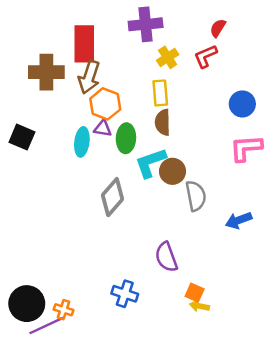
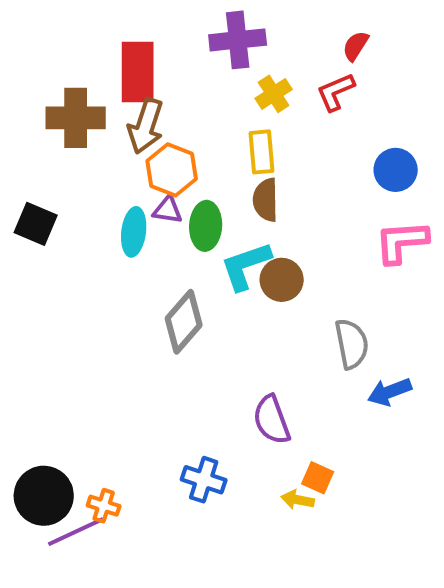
gray semicircle: (196, 196) -> (352, 344), moved
blue arrow: (239, 220) -> (390, 392), moved
yellow arrow: (199, 306) -> (298, 500), moved

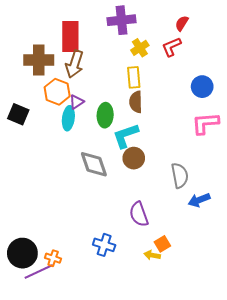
orange hexagon: (172, 170) -> (57, 92), moved
purple triangle: (168, 210) -> (77, 102), moved, turned -42
brown circle: (282, 280) -> (134, 158), moved
gray diamond: (184, 322) -> (94, 164), turned -60
orange square: (318, 478) -> (162, 244), turned 35

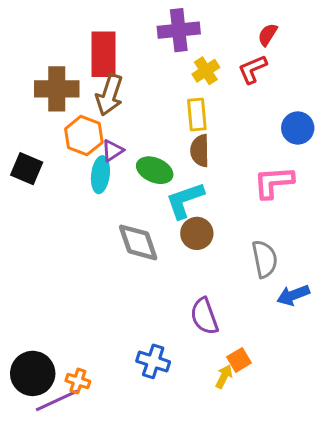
green ellipse: (105, 115) -> (155, 170), turned -70
pink L-shape: (205, 123) -> (274, 182), moved
yellow arrow: (152, 255) -> (224, 376), turned 105

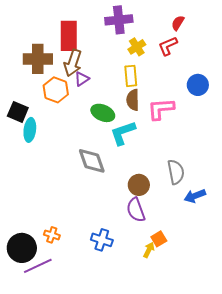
purple triangle: (113, 151) -> (82, 79), moved
cyan ellipse: (100, 175) -> (30, 130), moved
pink L-shape: (274, 182) -> (161, 109), moved
brown circle: (197, 233) -> (139, 185), moved
orange cross: (78, 381) -> (52, 235), moved

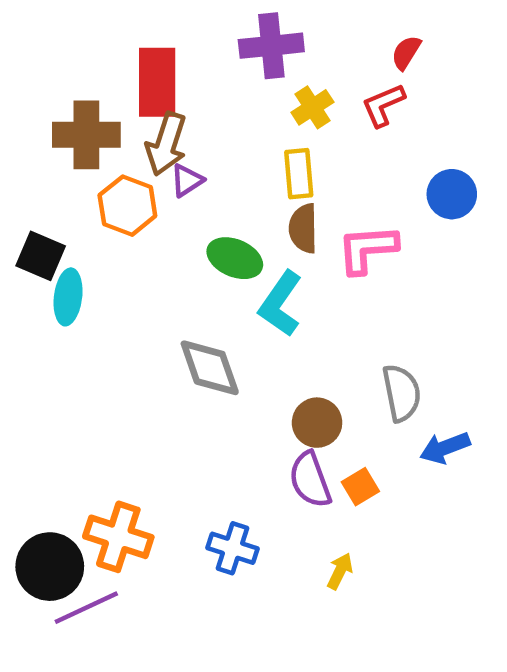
cyan L-shape: (123, 133) -> (280, 304), turned -36
orange cross: (52, 235) -> (118, 537), size x1.8
orange square: (159, 239) -> (360, 487), moved

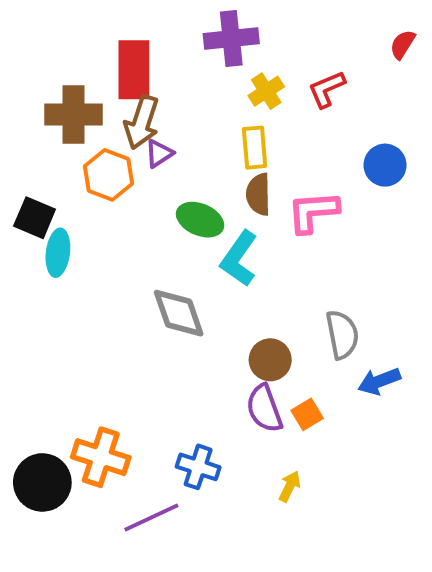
red semicircle: (406, 53) -> (403, 44), moved
purple line: (86, 608) -> (151, 518), moved

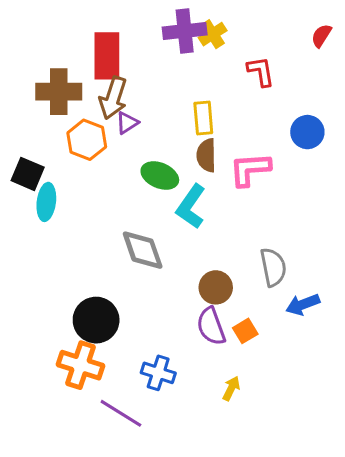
red L-shape: (327, 89) -> (261, 71), turned 104
yellow cross: (266, 91) -> (213, 34), moved
black circle: (42, 482) -> (96, 320), moved
purple line: (151, 518) -> (121, 413), turned 57

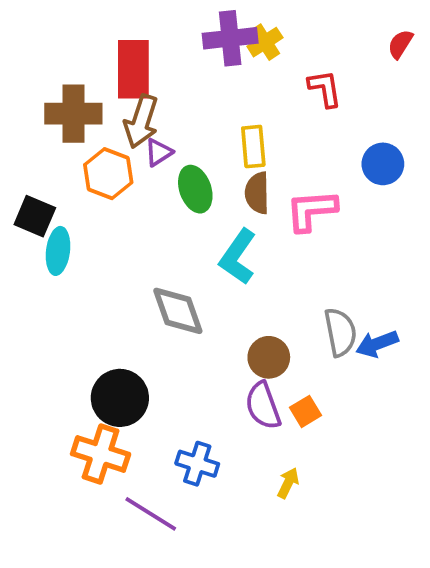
green ellipse: (160, 176) -> (195, 189), moved, turned 48
blue arrow: (303, 305) -> (377, 344), moved

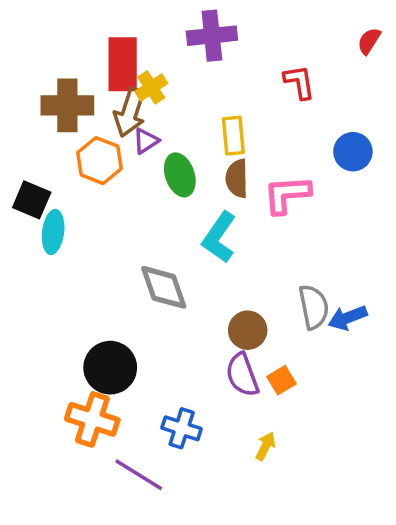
yellow cross: (265, 42) -> (151, 87), moved

